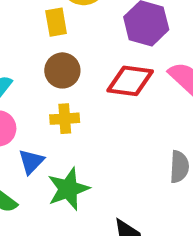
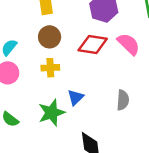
blue triangle: (31, 162) -> (76, 97), moved

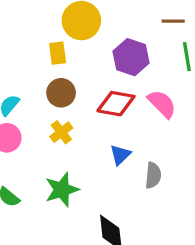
yellow cross: (50, 68) -> (61, 132), turned -36
blue triangle: (76, 97) -> (120, 155), moved

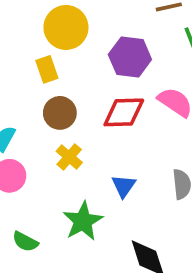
blue triangle: (120, 155) -> (124, 186), moved

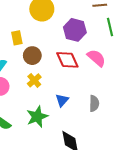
yellow rectangle: (47, 69) -> (17, 38), moved
red diamond: (124, 112) -> (67, 60), turned 60

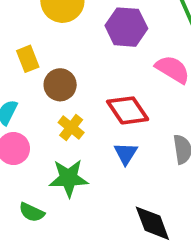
red diamond: (67, 60) -> (128, 110), moved
green star: (37, 117) -> (69, 178), moved, turned 30

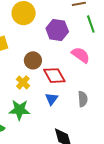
brown circle: (60, 85) -> (33, 60), moved

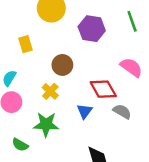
pink semicircle: (81, 55) -> (131, 67), moved
red diamond: (54, 76) -> (103, 89), moved
gray semicircle: (83, 99) -> (122, 112), turned -56

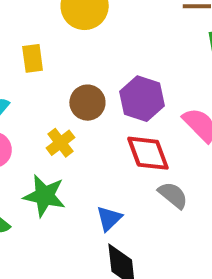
purple hexagon: (92, 29) -> (142, 99), moved
blue triangle: (85, 111) -> (109, 219), moved

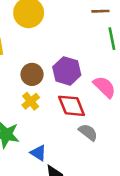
yellow cross: (60, 143) -> (31, 101), moved
blue triangle: (109, 219) -> (38, 153), moved, turned -42

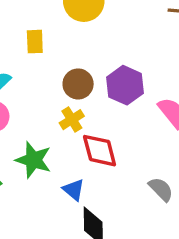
red diamond: (71, 106) -> (100, 151), moved
gray semicircle: (88, 132) -> (161, 189), moved

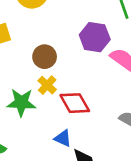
purple hexagon: (125, 85) -> (95, 37), moved
green star: (33, 160) -> (21, 102), moved

